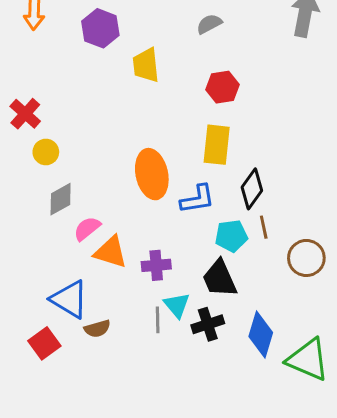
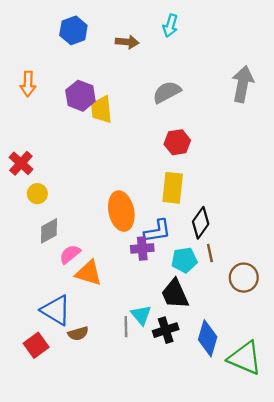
gray semicircle: (209, 24) -> (167, 92), size x1.4
yellow trapezoid: (146, 65) -> (101, 110), moved
purple cross: (156, 265) -> (142, 248), moved

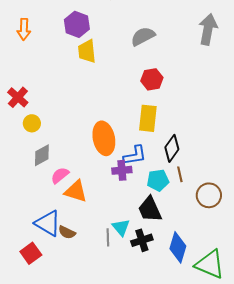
purple hexagon: (80, 96) -> (77, 24), moved
brown semicircle: (78, 334) -> (67, 232), moved, turned 42

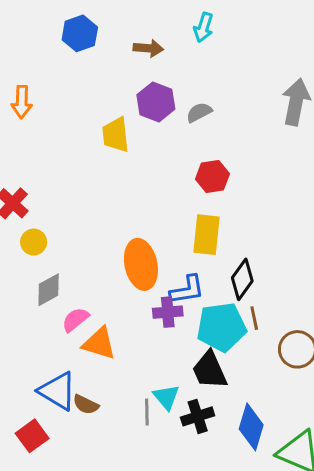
purple hexagon: (77, 24) -> (156, 102), moved
gray semicircle: (143, 36) -> (199, 112), size x0.7
cyan pentagon: (158, 180) -> (221, 327), size x1.5

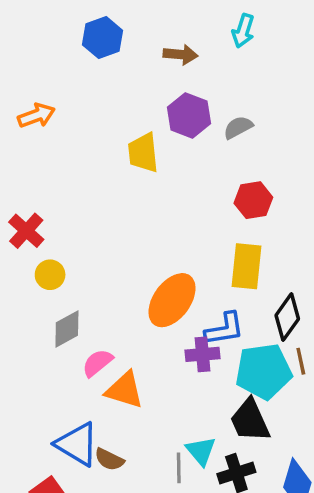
orange arrow: (22, 102) -> (36, 115), turned -112
orange ellipse: (141, 264) -> (172, 300), turned 48

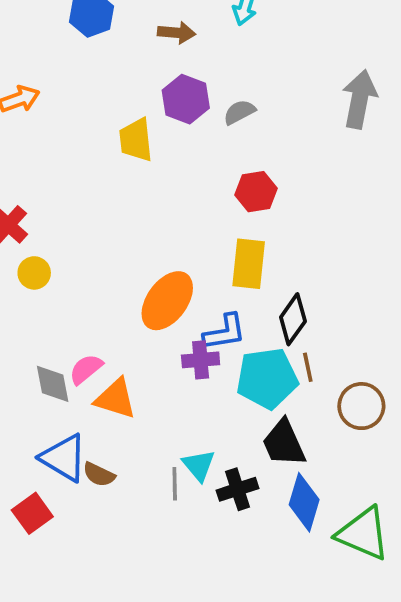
gray diamond: (67, 329) -> (53, 384), moved, turned -72
black trapezoid: (250, 420) -> (284, 443), moved

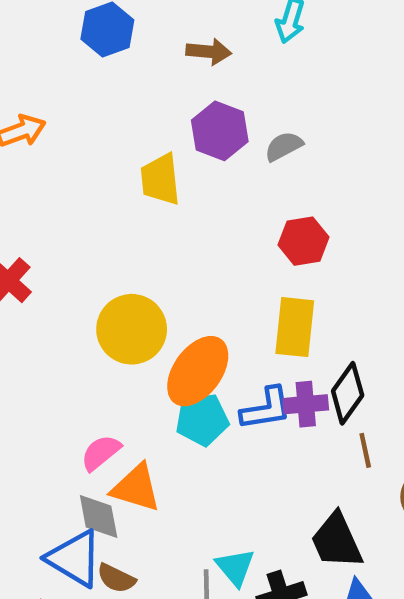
yellow circle: (34, 273) -> (132, 329), moved, size x1.8
purple cross: (201, 360) -> (306, 404), moved
cyan pentagon: (267, 378) -> (202, 420), moved, size x0.7
gray diamond: (53, 384) -> (99, 517), moved

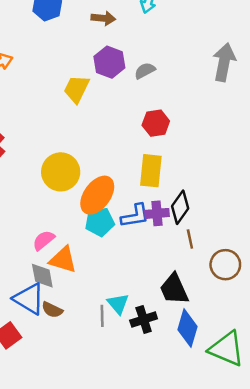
yellow trapezoid: (160, 179) -> (76, 89), turned 32

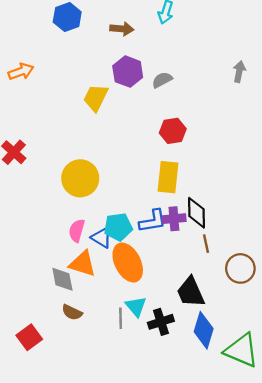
gray arrow: (224, 62) -> (239, 72), size x0.6
orange ellipse: (97, 195) -> (128, 263), moved, turned -63
black diamond: (180, 207) -> (196, 213), turned -36
pink semicircle: (44, 240) -> (77, 231), moved, turned -35
blue triangle: (29, 299) -> (102, 238), moved, size x0.7

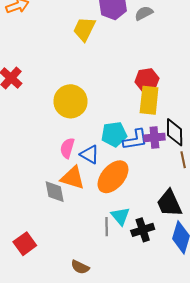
red hexagon: (173, 131) -> (147, 80), moved
cyan pentagon: (118, 227) -> (114, 134), moved
orange ellipse: (128, 263) -> (113, 177), turned 68
brown semicircle: (72, 312) -> (80, 267), moved

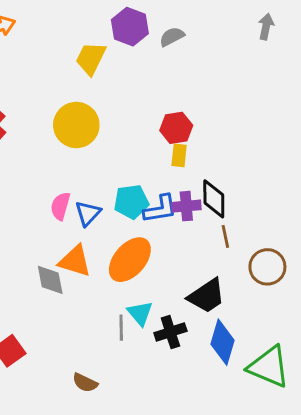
yellow rectangle: (149, 100) -> (179, 155), size x0.6
yellow circle: (70, 101) -> (76, 125), moved
pink semicircle: (67, 148) -> (60, 206), moved
blue triangle: (90, 154) -> (88, 213), moved, turned 42
black trapezoid: (169, 203) -> (207, 296), turned -100

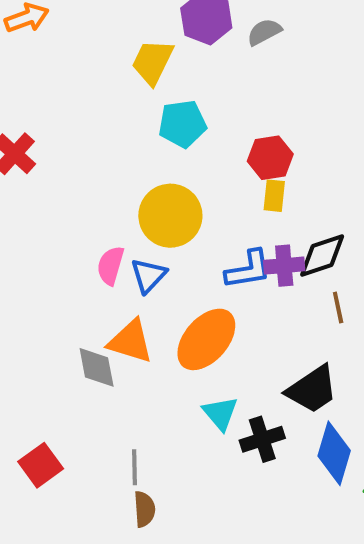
yellow circle: (76, 125) -> (170, 216), moved
black diamond: (214, 199) -> (322, 256), turned 72
cyan pentagon: (131, 202) -> (182, 124), moved
gray line: (121, 328) -> (134, 467), moved
brown semicircle: (85, 383) -> (144, 509), turned -120

